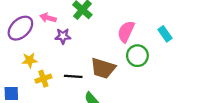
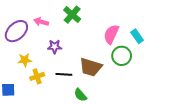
cyan rectangle: (165, 34) -> (137, 36), moved
purple star: (63, 36) -> (55, 47), moved

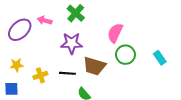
cyan rectangle: (137, 36) -> (160, 58), moved
purple star: (55, 47) -> (72, 43), moved, size x1.5
yellow star: (25, 60) -> (17, 65), moved

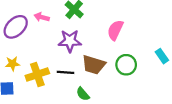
green circle: (125, 55) -> (126, 65), moved
yellow cross: (40, 75) -> (37, 74), size x1.5

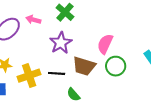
pink semicircle: (115, 30) -> (105, 44), moved
purple star: (70, 41) -> (61, 43), turned -30

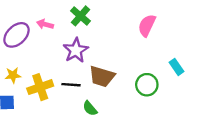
pink semicircle: (105, 44) -> (147, 25), moved
green circle: (116, 66) -> (147, 85), moved

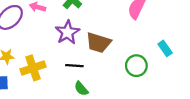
brown trapezoid: (102, 76) -> (98, 43), moved
black line: (71, 85) -> (74, 66), moved

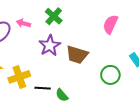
black line: (74, 66) -> (43, 88), moved

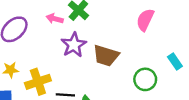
pink arrow: (23, 23) -> (55, 19), moved

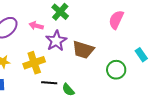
pink arrow: (55, 19) -> (36, 26), moved
yellow cross: (38, 82) -> (34, 63), moved

